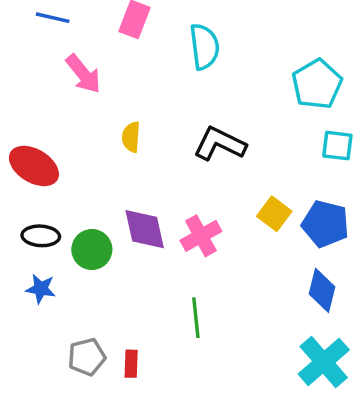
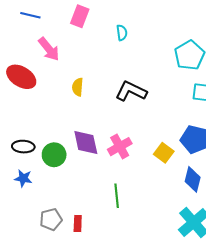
cyan semicircle: (204, 47) -> (122, 33), size x0.6
red ellipse: (34, 166) -> (21, 77), moved
yellow square: (274, 214) -> (164, 153), moved

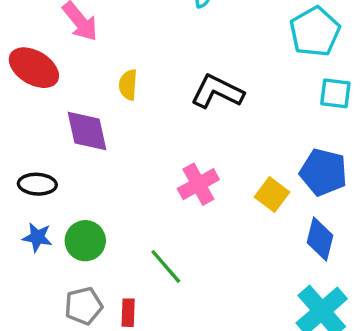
purple diamond: (86, 142) -> (87, 131), moved
green circle: (54, 155) -> (85, 241), moved
green line: (117, 196) -> (166, 266), moved, turned -35

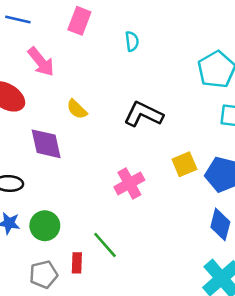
yellow semicircle: (128, 85) -> (77, 109), turned -50
yellow square: (272, 194) -> (184, 164), moved, turned 30
red rectangle: (128, 313) -> (77, 263), moved

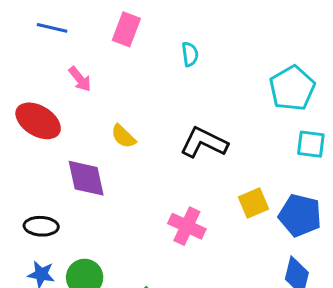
pink arrow: (41, 62) -> (80, 79), size x0.7
pink cross: (129, 183) -> (187, 226), turned -36

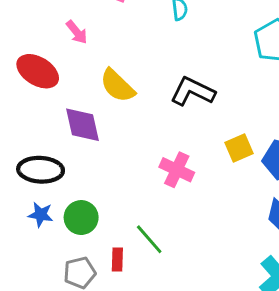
yellow semicircle: (123, 136) -> (117, 86), size x1.5
black ellipse: (41, 226) -> (41, 170), size x1.4

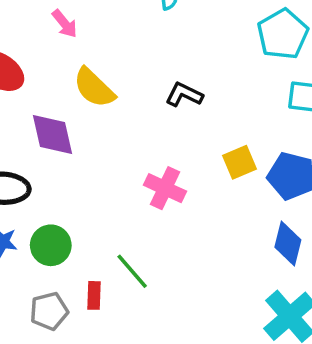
pink arrow: (77, 32) -> (65, 24), moved
black L-shape: (193, 91) -> (184, 95), size x0.7

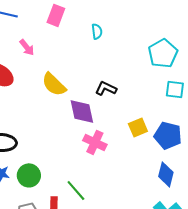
pink arrow: (65, 24) -> (27, 47), moved
purple diamond: (52, 134) -> (82, 111), moved

